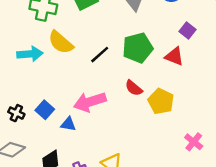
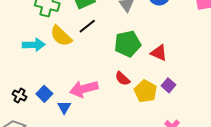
purple square: (188, 30) -> (168, 85), moved
black line: (100, 55) -> (87, 26), moved
blue triangle: (68, 124) -> (64, 107), turned 48

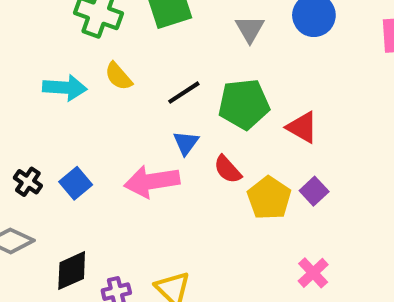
black line: (87, 26) -> (184, 93), moved
yellow semicircle: (61, 36) -> (118, 76), size x0.7
blue triangle: (64, 107) -> (186, 143), moved

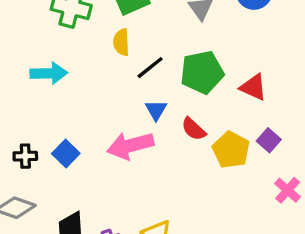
yellow semicircle: (118, 76) -> (121, 42), moved, turned 44
black cross: (28, 182) -> (25, 156), turned -30
pink cross: (313, 273) -> (288, 190), moved

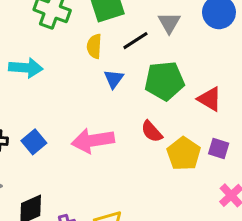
black line: (150, 68) -> (135, 41), moved
blue triangle: (156, 110) -> (114, 79), moved
purple square: (269, 140) -> (219, 149), turned -30

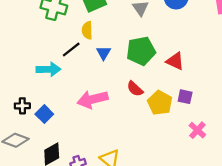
black line: (135, 41) -> (71, 50), moved
cyan arrow: (26, 68) -> (48, 69), moved
blue square: (34, 142) -> (44, 114), moved

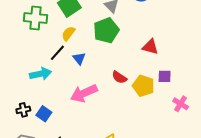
yellow semicircle: (87, 30) -> (68, 34), turned 49
green pentagon: (141, 51) -> (106, 30), moved
blue triangle: (104, 53) -> (79, 59), moved

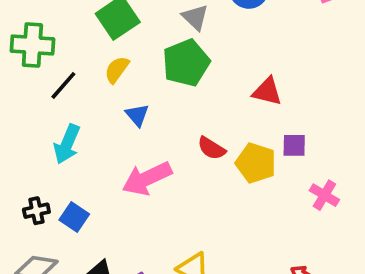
green cross: (35, 18) -> (32, 45), moved
black line: (57, 53) -> (63, 85), moved
cyan arrow: (41, 74) -> (67, 144), turned 125

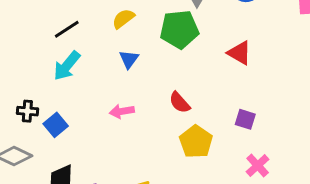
black line: (63, 85) -> (67, 29), moved
red triangle: (267, 91) -> (239, 53), moved
yellow pentagon: (256, 163) -> (196, 142), moved
pink arrow: (147, 178) -> (122, 111), size x0.6

